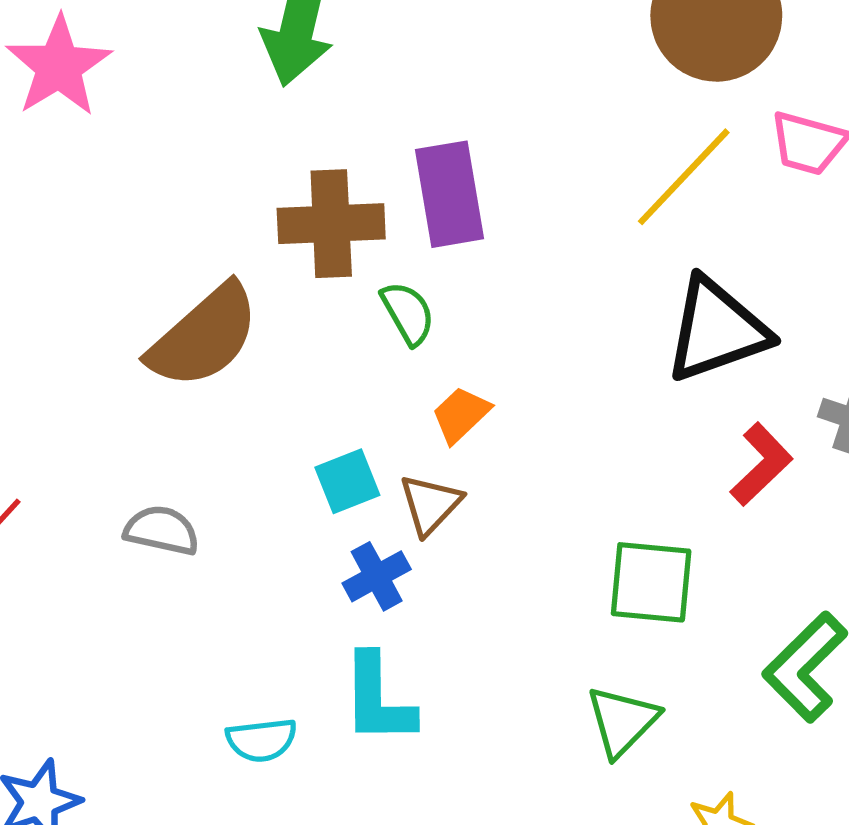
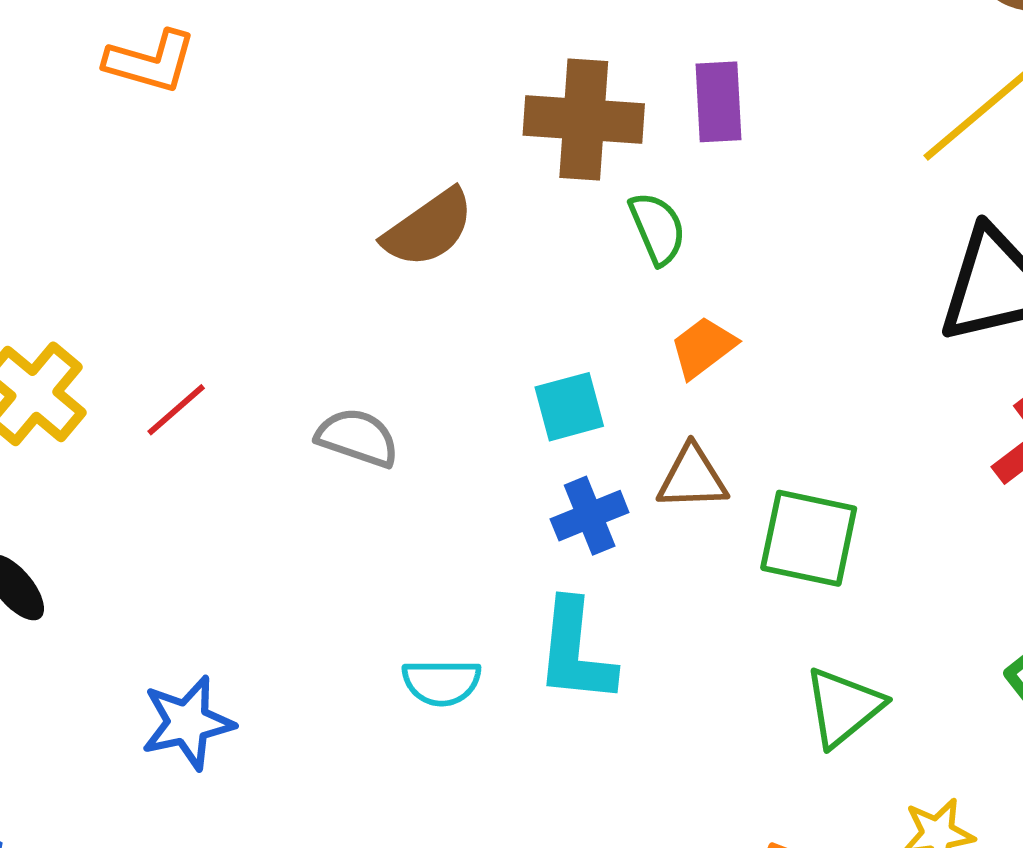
purple rectangle: (450, 194) -> (719, 102), size x0.7
brown semicircle: (204, 336) -> (429, 228), size x0.7
brown triangle: (430, 504) -> (692, 478), moved, turned 38
green square: (651, 582) -> (809, 538), moved

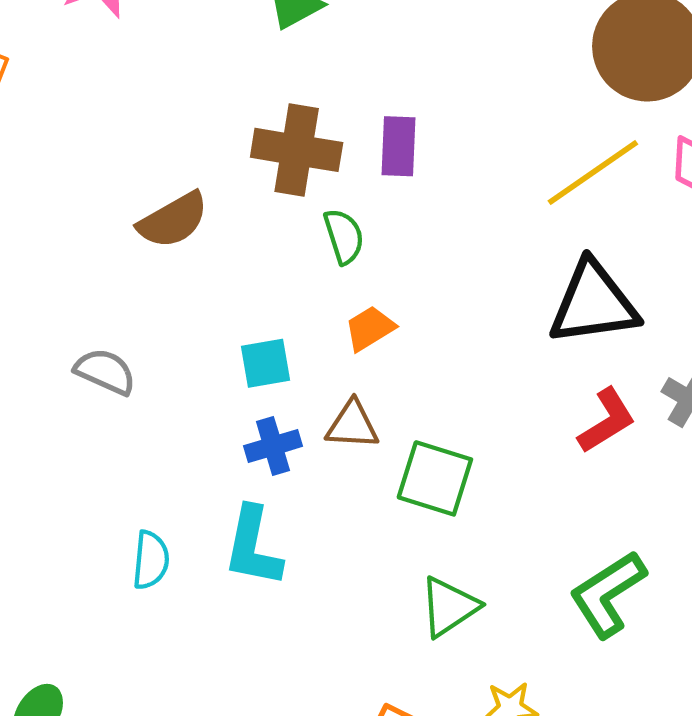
cyan semicircle: (442, 682) -> (151, 560), turned -90

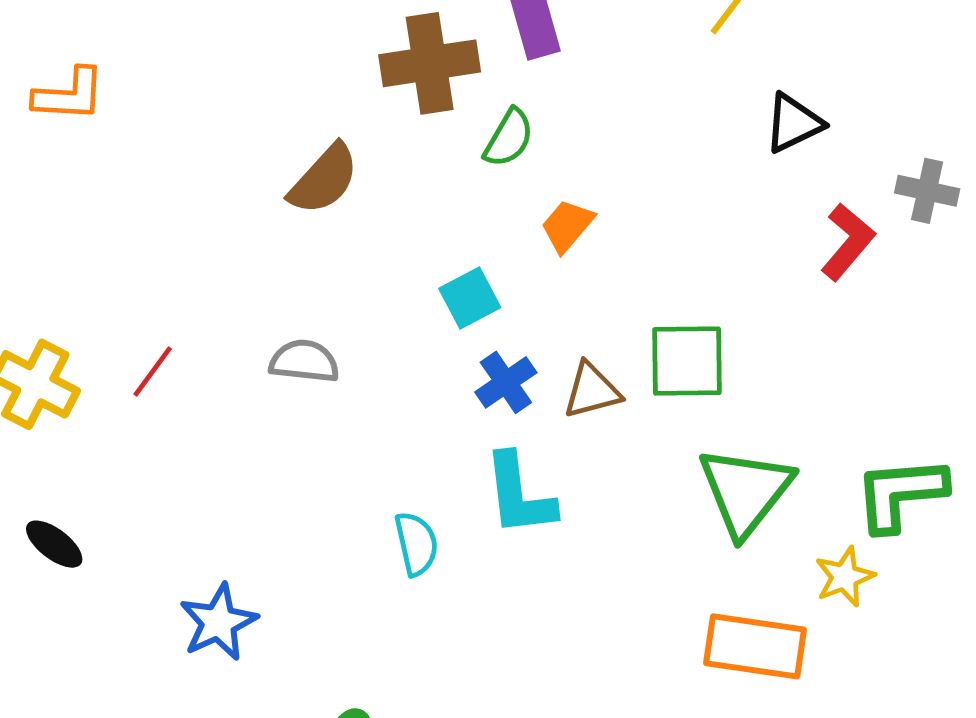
green semicircle: (344, 236) -> (509, 138), turned 66
black triangle: (593, 303) -> (794, 123), size x0.6
brown triangle: (352, 425) -> (592, 391), moved
green L-shape: (608, 594) -> (900, 494), moved, turned 46
green triangle: (449, 607) -> (745, 491), size x1.4

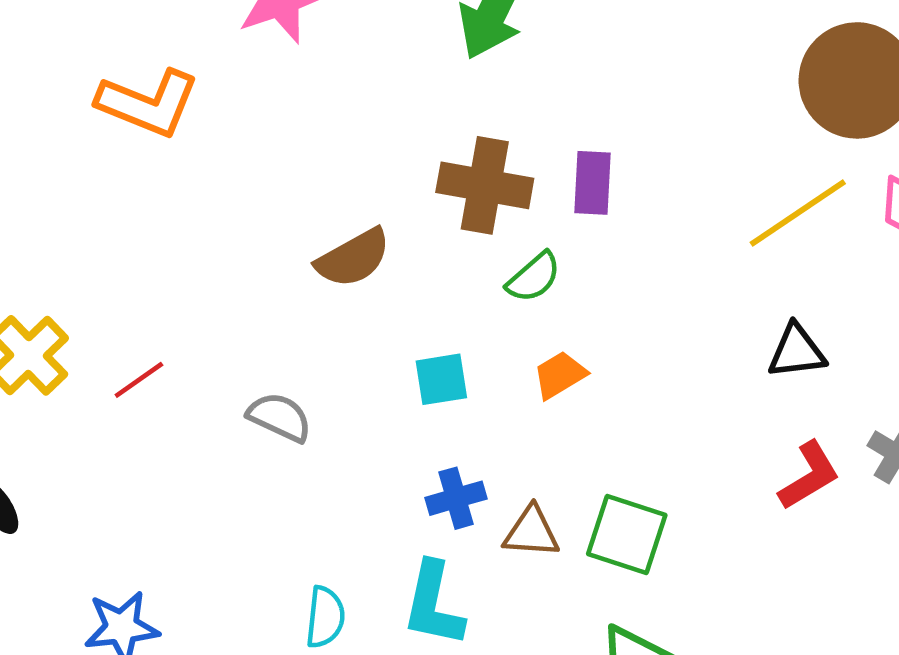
orange L-shape: (69, 95) -> (148, 103), size x1.4
cyan square: (470, 298) -> (441, 379), moved

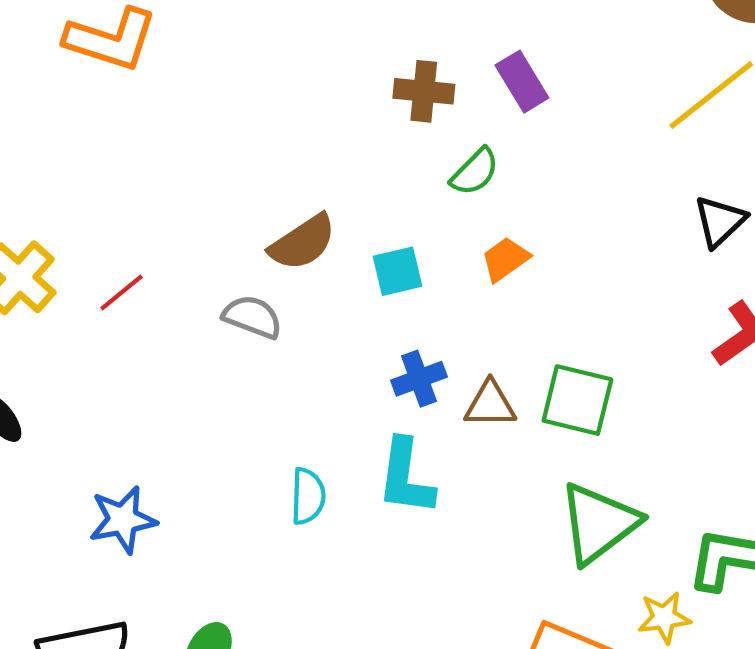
purple rectangle: (592, 183) -> (522, 82), turned -30
brown cross: (485, 185) -> (424, 91), size x0.7
brown semicircle: (353, 258) -> (303, 242), moved
black triangle: (797, 351) -> (720, 221), turned -32

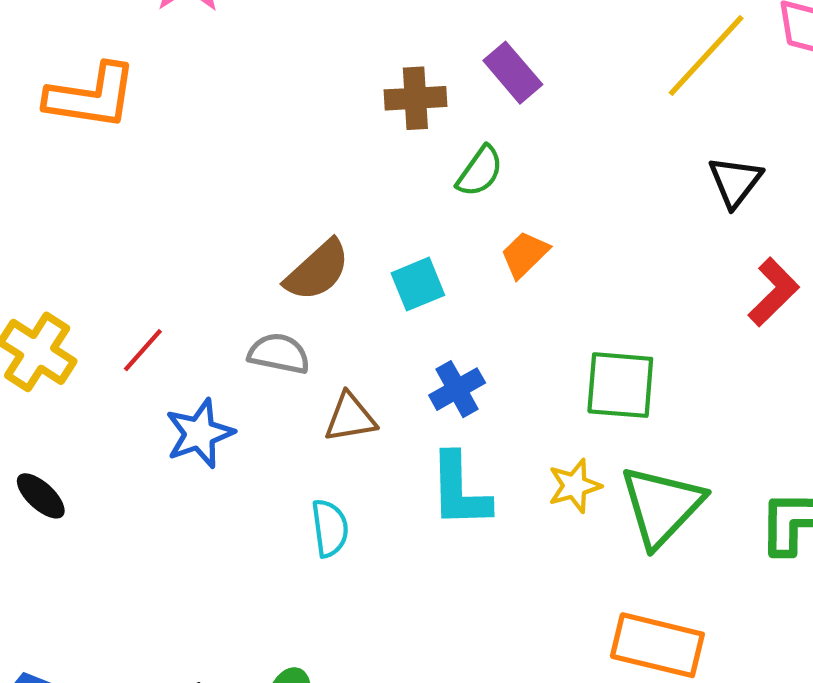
brown triangle: (490, 404) -> (350, 418), moved
cyan semicircle: (308, 496) -> (330, 528), moved
blue star: (123, 520) -> (200, 433), moved
yellow star: (664, 618) -> (575, 486), moved

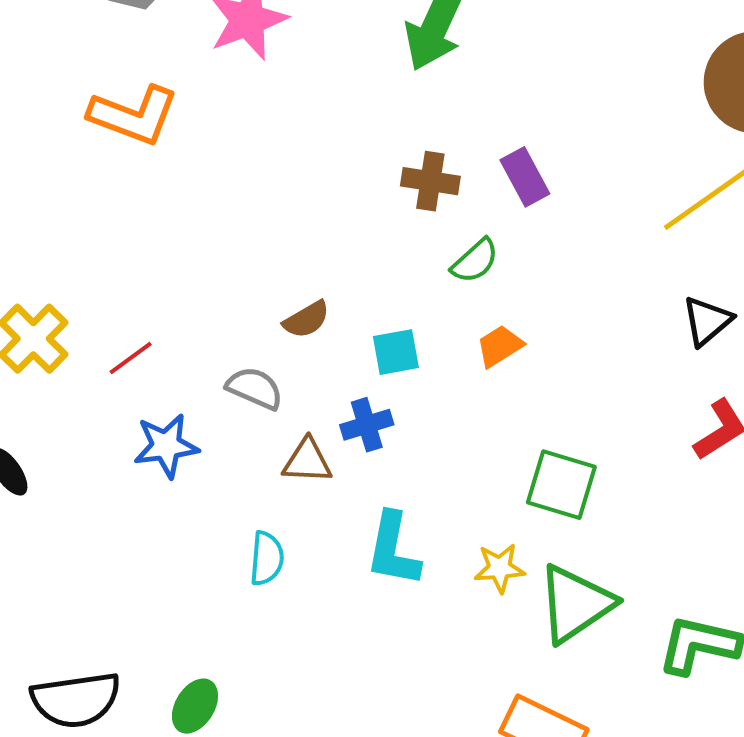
brown semicircle: (317, 270) -> (306, 320), size x0.7
blue cross: (457, 389) -> (367, 425), moved

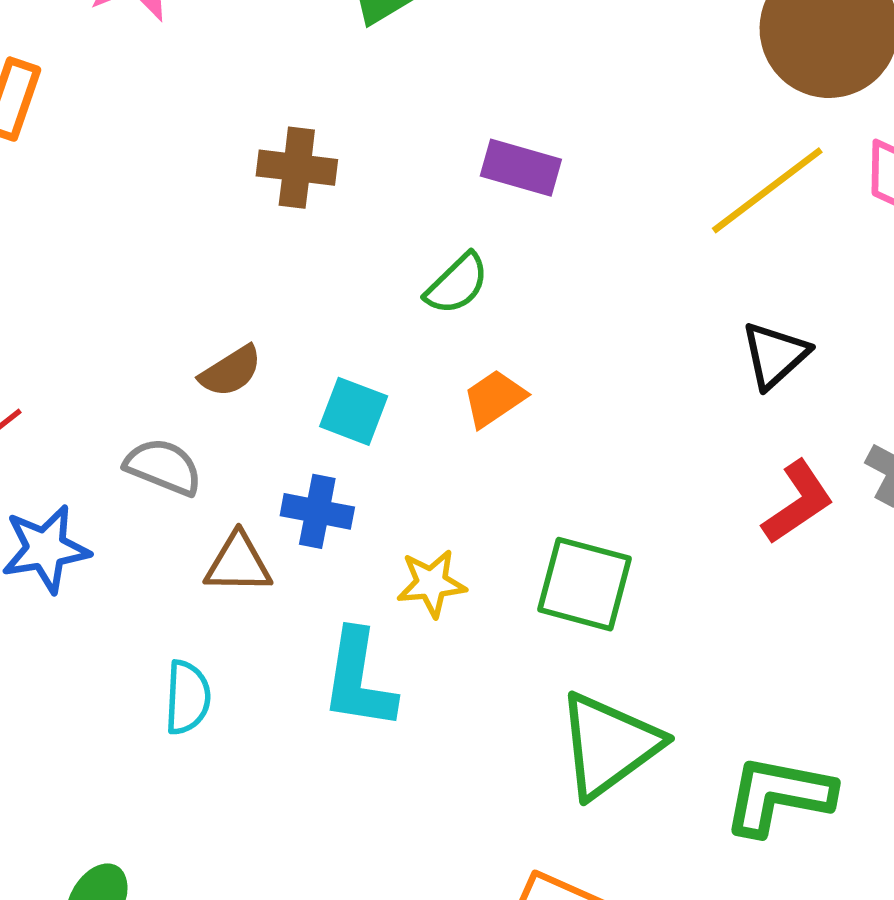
purple rectangle: (525, 177) -> (521, 168), turned -44
brown cross: (430, 181) -> (297, 168), moved
cyan square: (396, 352) -> (354, 411), turned 33
blue cross: (367, 425) -> (317, 511), turned 30
yellow star: (500, 568) -> (431, 583), moved

